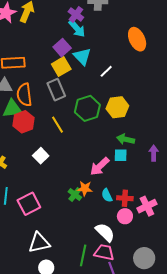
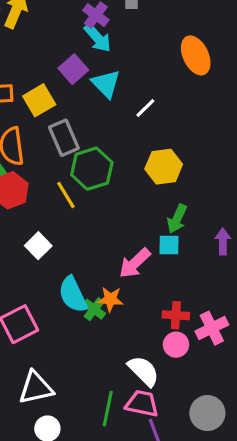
yellow square: (61, 67) -> (39, 100), moved
green hexagon: (87, 108) -> (92, 169), moved
green arrow: (126, 139) -> (177, 219), turned -78
cyan semicircle: (107, 195) -> (73, 295), moved, size x1.6

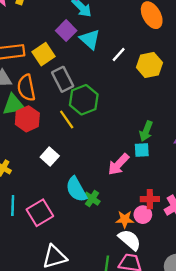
yellow hexagon: (164, 167) -> (149, 65), moved
orange star: (110, 299) -> (125, 219), moved
pink circle: (176, 345) -> (143, 215), moved

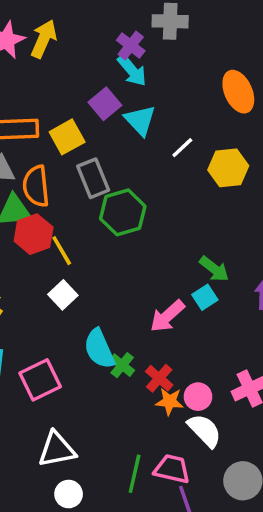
yellow line: (67, 119) -> (62, 251), moved
green arrow: (146, 131) -> (214, 269), turned -78
cyan square: (142, 150) -> (205, 297), turned -35
red cross: (150, 199) -> (159, 378), moved, turned 36
white semicircle: (130, 240) -> (205, 430), moved

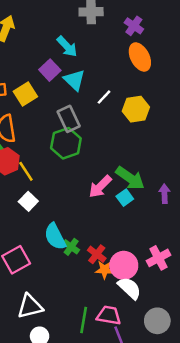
purple cross: (131, 46) -> (134, 26), moved
gray rectangle: (93, 178) -> (69, 119), moved
green arrow: (214, 269) -> (130, 178), size x1.4
pink arrow: (167, 316) -> (100, 187), moved
pink circle: (198, 397) -> (124, 265), size x1.5

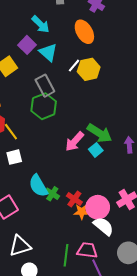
orange ellipse: (140, 57) -> (84, 32), moved
yellow hexagon: (136, 109) -> (89, 69), moved
white square: (28, 201) -> (14, 157), turned 35

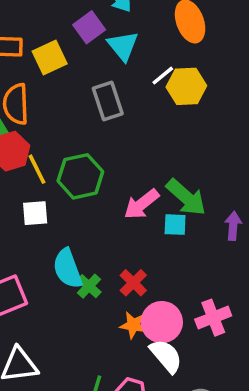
green hexagon: (44, 106) -> (80, 176), moved
cyan square: (96, 150) -> (175, 225), turned 32
red cross: (74, 199) -> (133, 283), moved

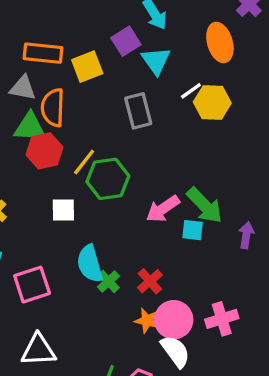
yellow line: (37, 169) -> (84, 162), moved, turned 60

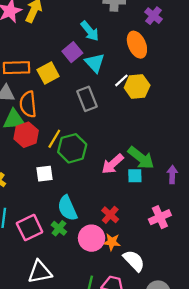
green cross: (109, 281) -> (59, 228), moved
pink cross: (222, 319) -> (160, 217), moved
pink circle: (174, 320) -> (92, 238), moved

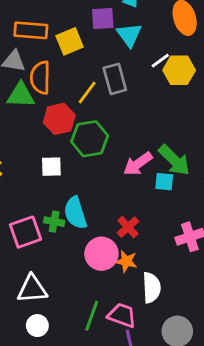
purple square: (72, 52) -> (103, 18), turned 30
red hexagon: (26, 135) -> (59, 119), moved
yellow line: (54, 139) -> (87, 92), moved
green cross: (59, 228) -> (54, 222), moved, turned -35
white semicircle: (134, 261) -> (152, 288), turned 35

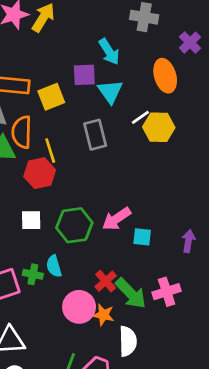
yellow line: (87, 92) -> (50, 151), moved, turned -55
green hexagon: (90, 139) -> (74, 225), moved
green arrow: (174, 160) -> (131, 293), moved
cyan semicircle: (75, 213) -> (54, 266), size x0.7

